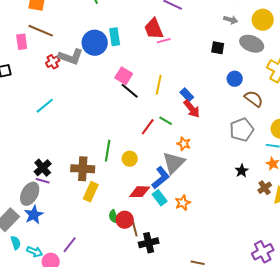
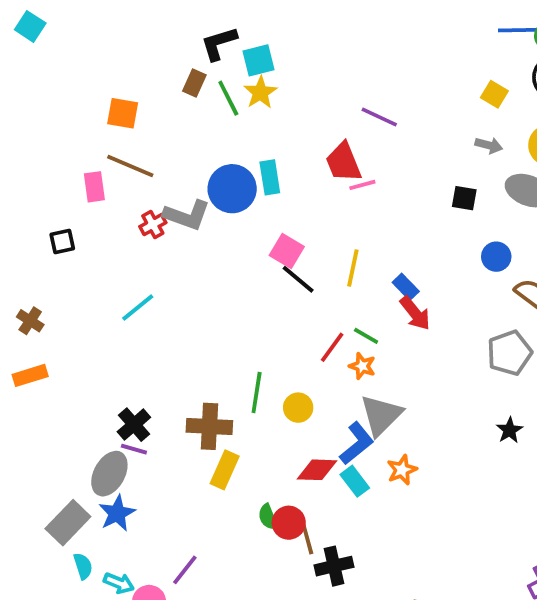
orange star: (184, 144) -> (362, 366), moved
orange star: (183, 203) -> (402, 470), moved

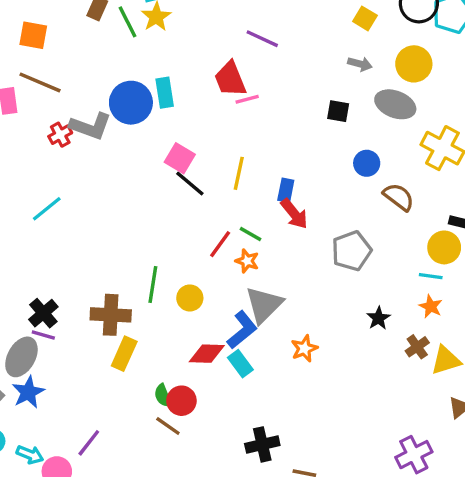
blue rectangle: (406, 287) -> (286, 190), turned 55
gray pentagon: (509, 353) -> (352, 251), moved
orange star: (402, 470) -> (304, 348), moved
brown line: (308, 540) -> (168, 426), moved, turned -40
black cross: (334, 566) -> (262, 444), moved

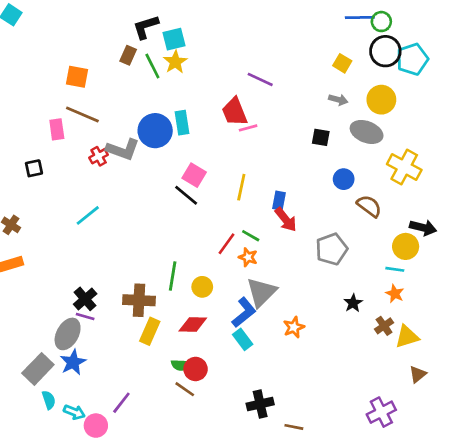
black line: (190, 183) -> (186, 195), moved
red diamond: (207, 354) -> (193, 325), moved
green semicircle: (163, 396) -> (181, 365), turned -66

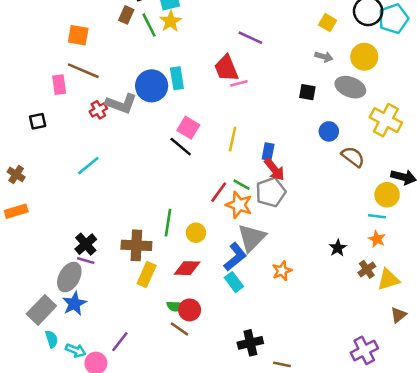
gray pentagon: (332, 249) -> (271, 192), moved
orange star: (248, 257) -> (239, 205), size x1.5

